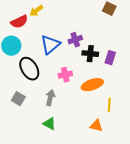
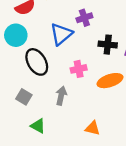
purple cross: (75, 40) -> (84, 18), moved
green triangle: (49, 124) -> (38, 126), moved
orange triangle: (96, 126) -> (93, 128), moved

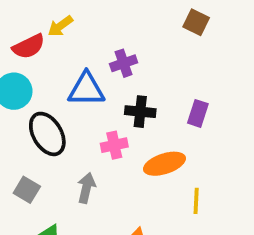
blue triangle: (61, 34) -> (86, 89), turned 40
black cross: (108, 45) -> (140, 112), moved

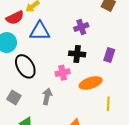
purple cross: (124, 63) -> (81, 27), moved
blue triangle: (86, 89) -> (40, 31), moved

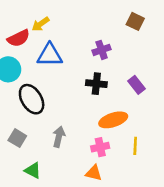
purple rectangle: (109, 55) -> (137, 85), turned -56
pink cross: (63, 73) -> (100, 147), moved

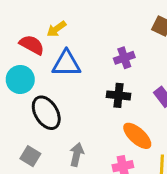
red semicircle: (19, 38) -> (32, 45), turned -125
orange ellipse: (113, 120) -> (137, 136), turned 60

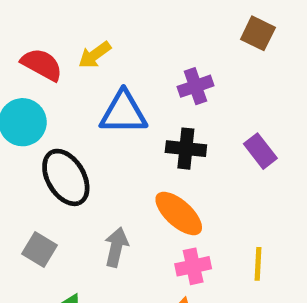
yellow arrow: (56, 29) -> (95, 55), moved
blue triangle: (66, 64) -> (123, 113), moved
orange ellipse: (137, 136) -> (179, 213), moved

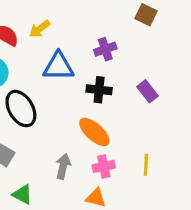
gray arrow: (116, 247) -> (63, 166), moved

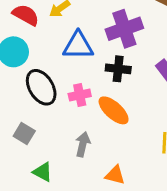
purple cross: (105, 49) -> (124, 29), size x1.6
pink cross: (104, 166) -> (80, 95), moved

